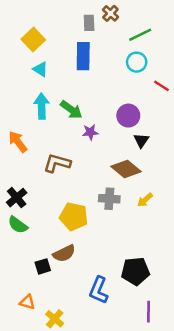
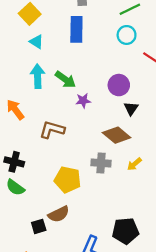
black cross: (17, 198) -> (14, 162), turned -36

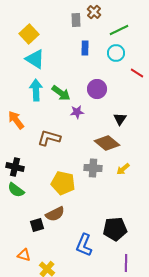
blue rectangle: (76, 29) -> (85, 48), moved, size x0.6
cyan triangle: (36, 42) -> (35, 59), size x1.5
purple circle: (119, 85) -> (97, 89), moved

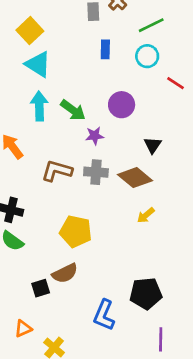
gray cross: (93, 168) -> (96, 172), moved
yellow arrow: (123, 169) -> (146, 215), moved
orange triangle: (24, 255) -> (23, 329), turned -40

